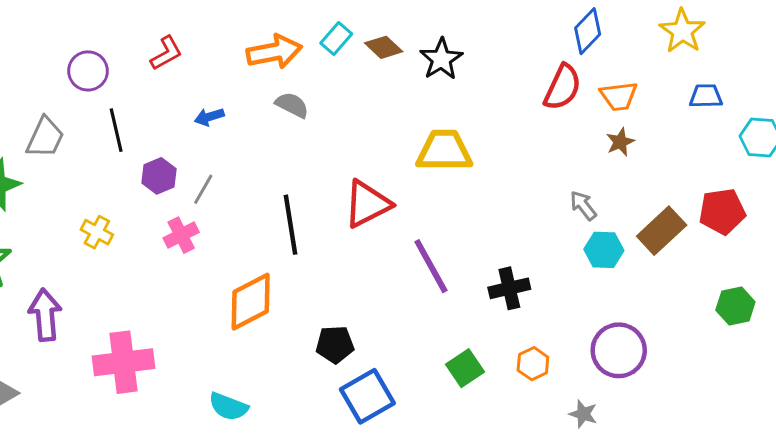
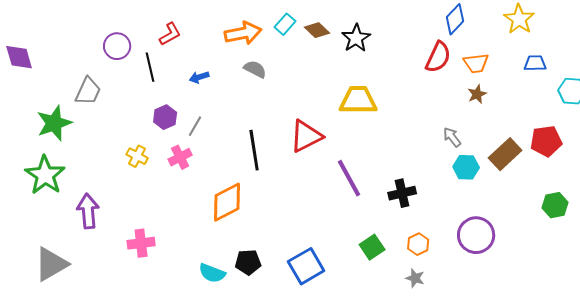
black line: (116, 130) -> (150, 67), moved
yellow cross: (97, 232) -> (137, 156), moved
black pentagon: (335, 344) -> (248, 262), moved
pink cross: (123, 362) -> (141, 243), size x0.7
gray star: (583, 414) -> (415, 278), moved

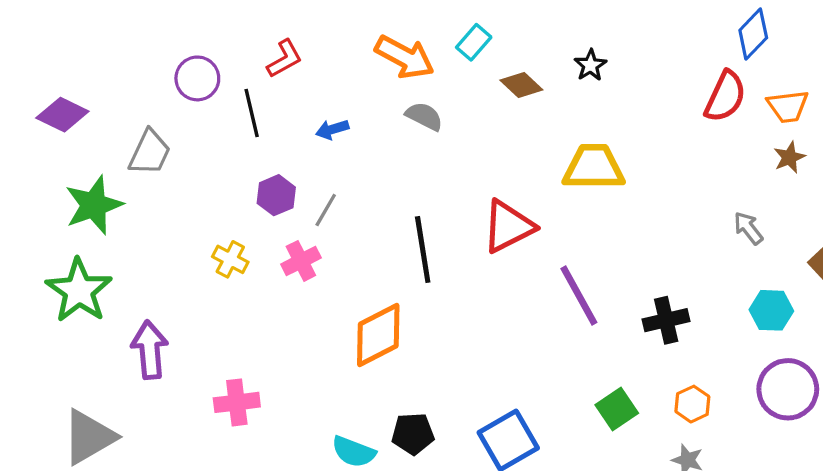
brown diamond: (317, 30) -> (521, 85), moved
orange arrow: (243, 33) -> (405, 57), turned 39
black star: (356, 38) -> (590, 65), size x0.7
purple diamond: (19, 57) -> (62, 115), moved, turned -48
cyan hexagon: (466, 167) -> (771, 310), moved

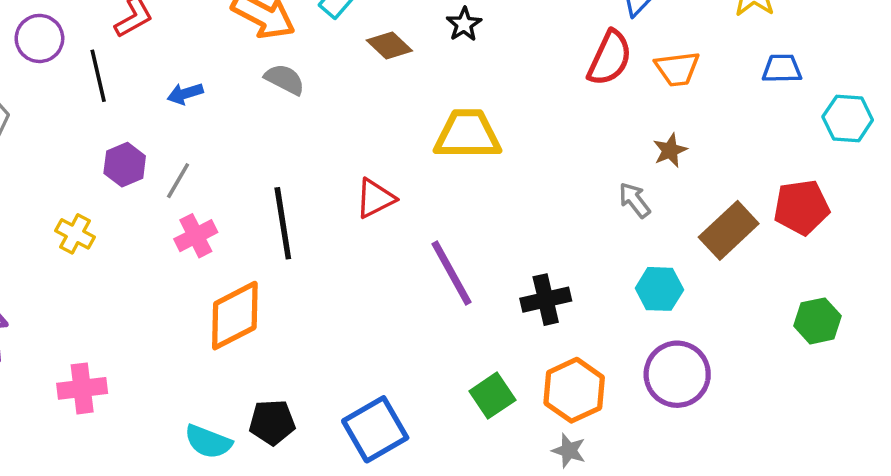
brown star: (789, 157) -> (670, 150), moved
red triangle: (508, 226) -> (375, 198), size x0.7
pink cross: (301, 261) -> (196, 236), moved
orange hexagon: (692, 404) -> (574, 390), size x1.6

